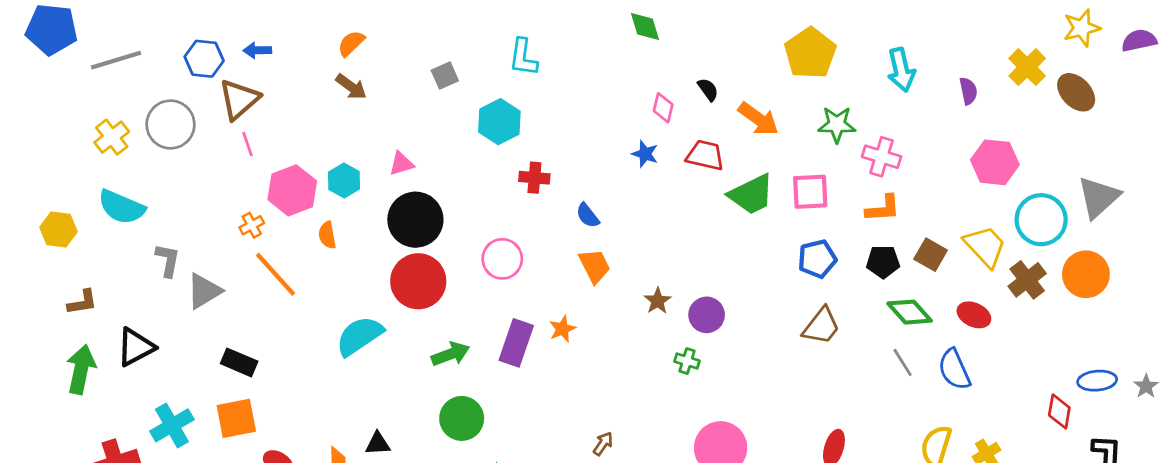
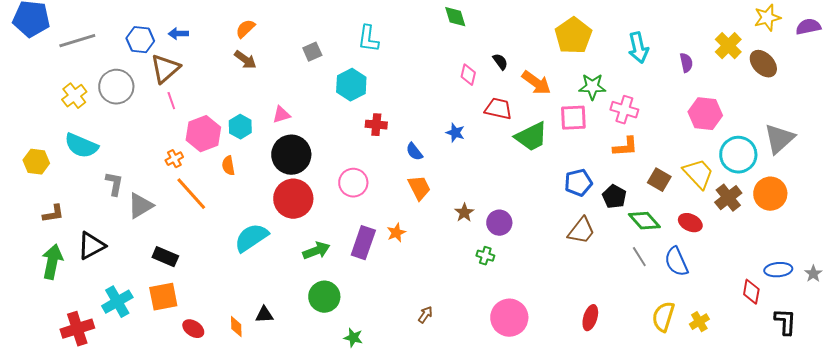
blue star: (645, 154) -> (455, 133), moved
pink square: (810, 192) -> (573, 118), moved
black pentagon: (883, 262) -> (614, 197), moved, turned 30

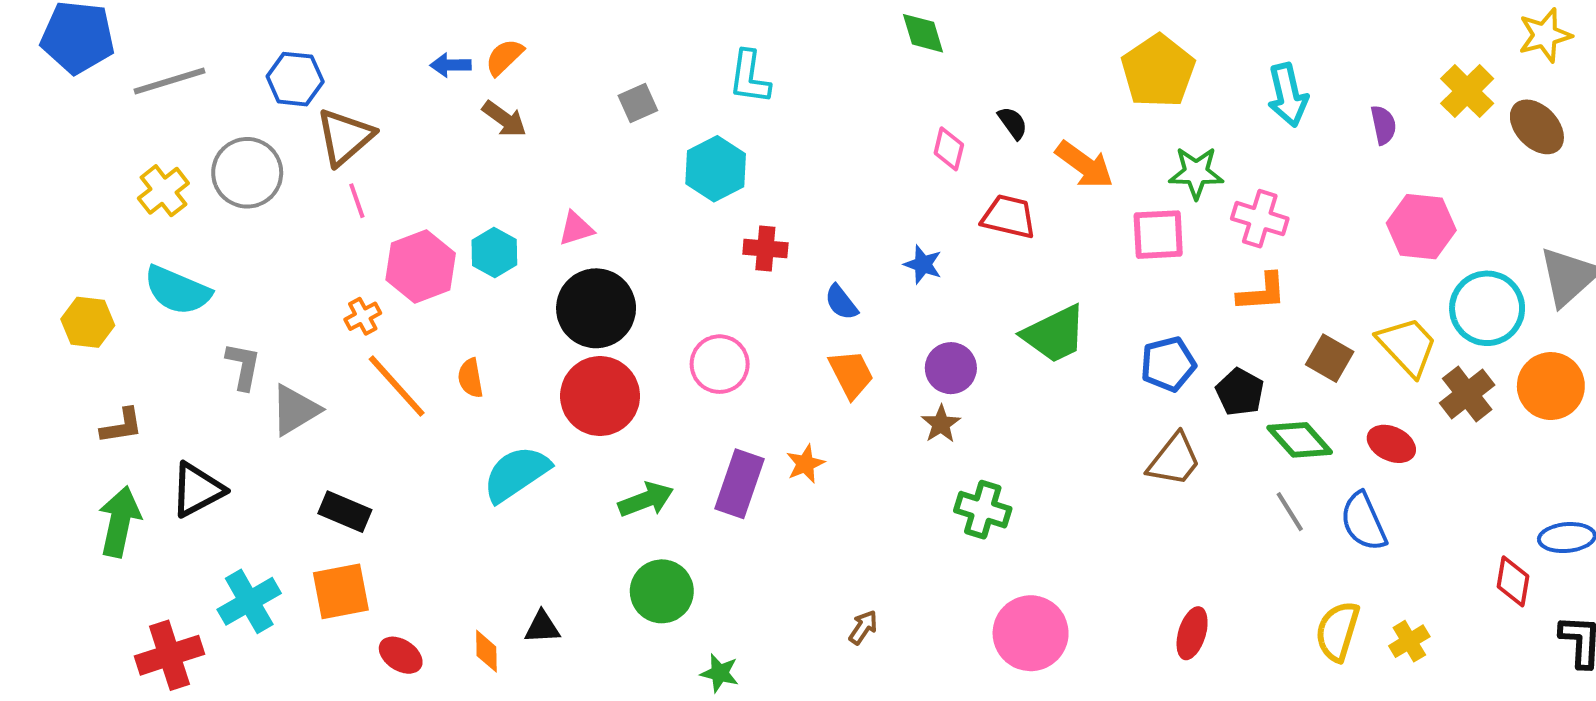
blue arrow: (178, 34) -> (451, 65), moved
green trapezoid: (531, 137) -> (1055, 334), moved
orange semicircle: (228, 166) -> (470, 378), moved
purple circle: (499, 223) -> (951, 368), moved
green cross: (485, 256) -> (983, 510), size x1.5

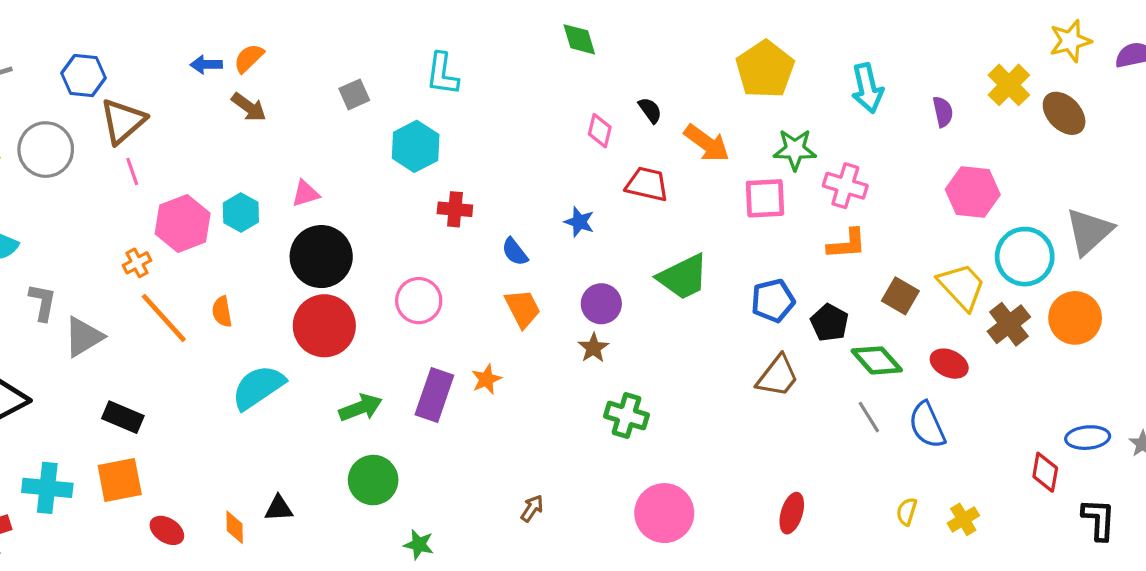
cyan cross: (249, 601) -> (47, 488), turned 36
yellow semicircle: (1338, 631) -> (907, 512), size x0.6

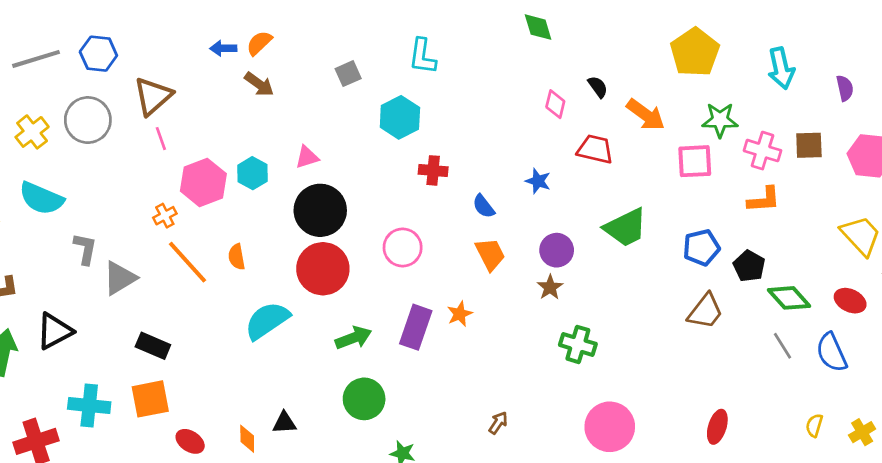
blue hexagon: (84, 76) -> (98, 54), moved
brown square: (900, 296) -> (809, 145), moved, turned -32

